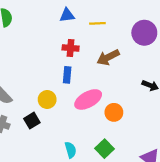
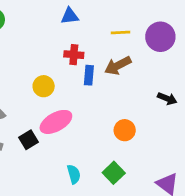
yellow line: (97, 23) -> (121, 33), moved
blue rectangle: (67, 75) -> (89, 75), moved
yellow circle: (47, 99) -> (44, 86), moved
pink ellipse: (88, 99) -> (56, 122), moved

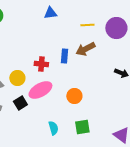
red cross: (74, 55) -> (41, 64), moved
yellow circle: (44, 86) -> (17, 78), moved
orange circle: (125, 130) -> (74, 96), moved
green square: (114, 173) -> (82, 127), turned 35

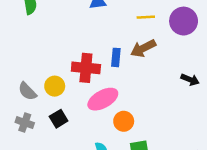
red cross: (41, 64) -> (86, 68), size x1.5
pink ellipse: (40, 90) -> (103, 99), moved
orange circle: (74, 96) -> (124, 121), moved

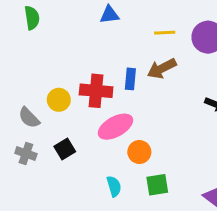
yellow circle: (55, 86) -> (59, 100), moved

